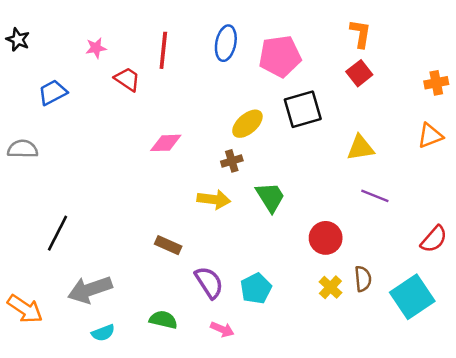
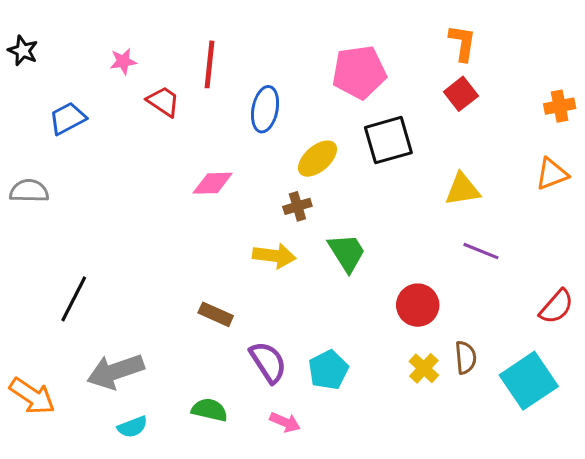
blue ellipse: (226, 43) -> (265, 109), moved

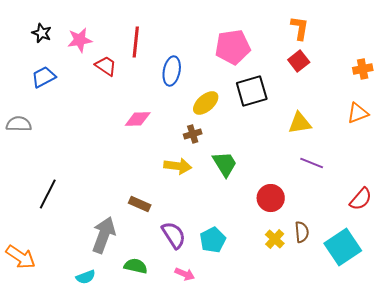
black star: (23, 51) -> (42, 33), moved
pink star: (123, 61) -> (80, 40), size x1.4
gray arrow: (115, 371) -> (104, 235), moved, turned 129

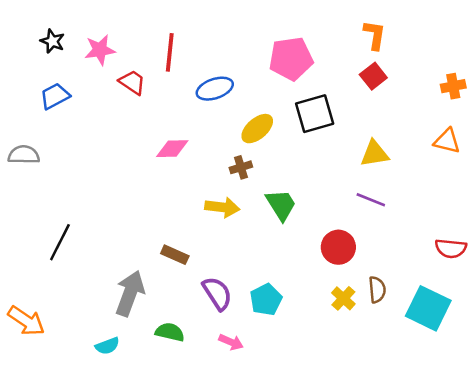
blue ellipse: (172, 71) -> (215, 89), turned 60
orange triangle: (358, 113) -> (447, 141), turned 35
purple line: (312, 163) -> (371, 200), moved
red semicircle: (361, 199) -> (451, 248), turned 55
cyan square: (343, 247) -> (428, 308), turned -30

